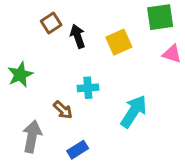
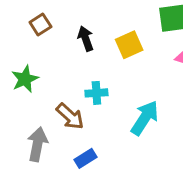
brown square: (51, 23) -> (40, 24), moved
brown arrow: (63, 110) -> (70, 116), size x1.4

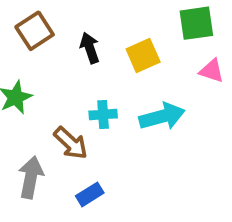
brown square: (40, 24) -> (35, 31), size x1.4
cyan arrow: (145, 118) -> (162, 116), moved, turned 42

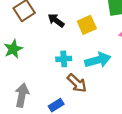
black arrow: (90, 48) -> (56, 20), turned -35
brown arrow: (71, 143) -> (77, 83), moved

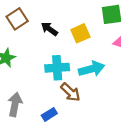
cyan cross: (64, 59) -> (57, 68), size x1.5

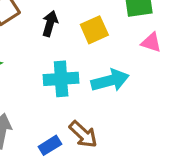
black arrow: (49, 29) -> (50, 23), turned 70
brown arrow: (70, 92) -> (83, 134), moved

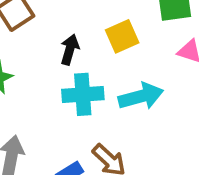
black arrow: (50, 23) -> (70, 49), moved

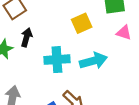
black arrow: (70, 49) -> (26, 37), moved

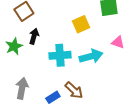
pink triangle: (124, 33) -> (118, 42), moved

